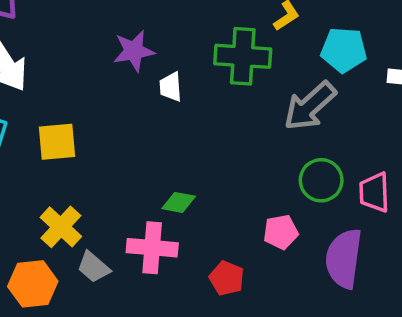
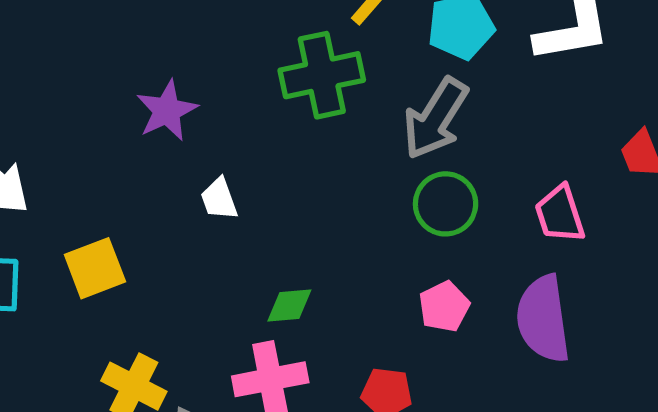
white trapezoid: (171, 87) -> (219, 199), moved
green circle: (321, 180) -> (446, 204), moved

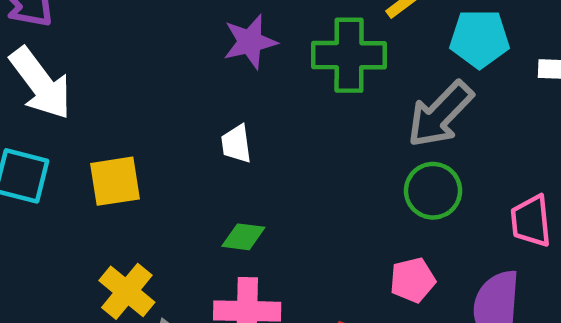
purple star: (167, 111) -> (250, 42), moved
green diamond: (289, 305) -> (243, 237), moved

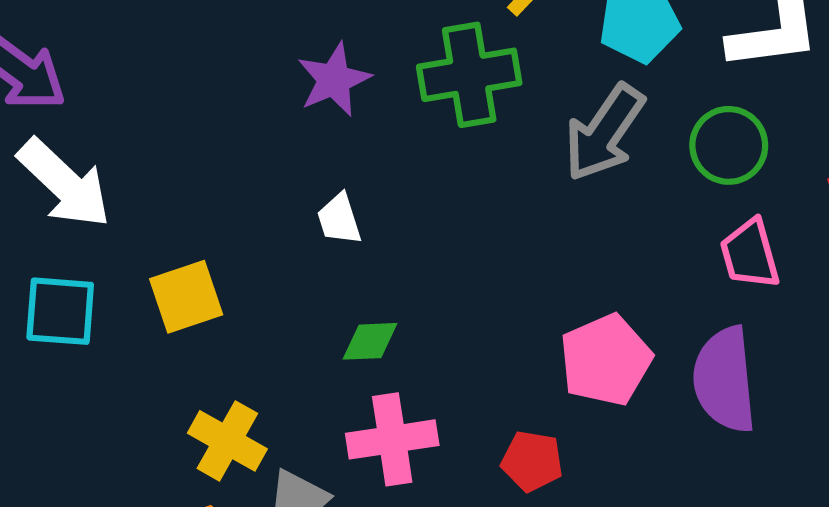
green circle: (433, 191) -> (729, 145), moved
pink pentagon: (413, 280) -> (606, 360), size x1.5

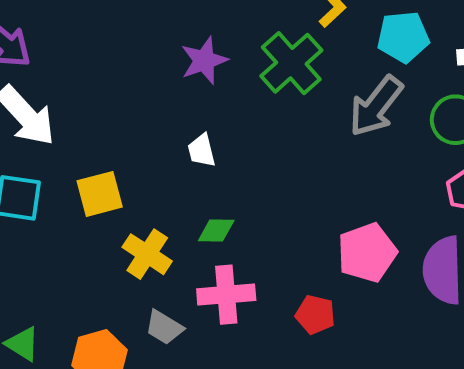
green cross: (469, 75) -> (291, 63), turned -36
yellow cross: (227, 441) -> (147, 254), moved

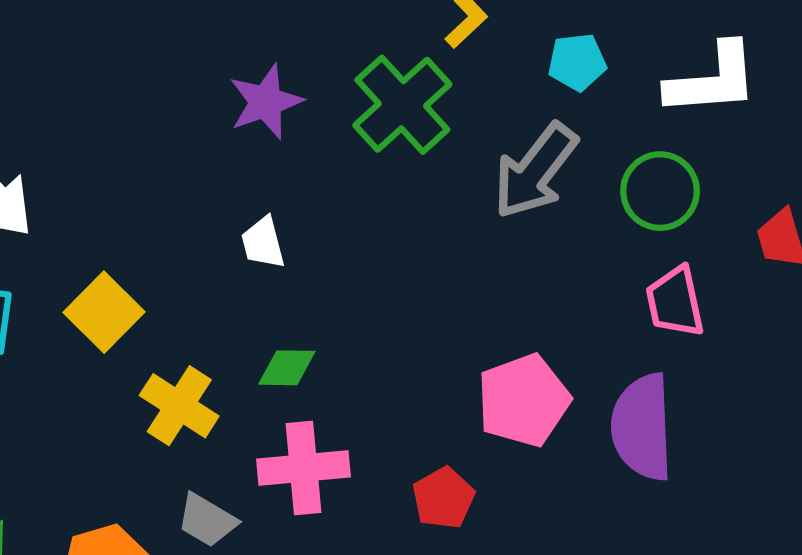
cyan pentagon: (403, 37) -> (577, 62), size x0.7
yellow square: (100, 194) -> (104, 312), turned -30
red pentagon: (315, 315) -> (443, 498), turned 30

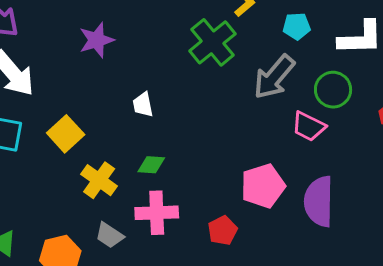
purple star: (266, 102) -> (97, 40), moved
pink trapezoid: (675, 302) -> (309, 126), moved, turned -54

